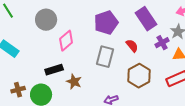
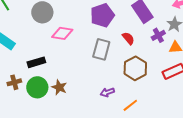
pink diamond: (66, 41) -> (62, 33), turned 50
black rectangle: (54, 70) -> (36, 62), moved
brown star: (74, 82) -> (59, 87), moved

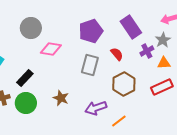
black rectangle: (36, 62) -> (25, 78), turned -30
brown star: (59, 87) -> (61, 98), moved
purple arrow: (107, 92) -> (96, 108), size x1.5

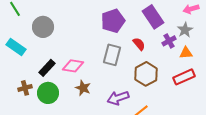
gray circle: (31, 28) -> (43, 27), moved
pink diamond: (51, 49) -> (73, 66), moved

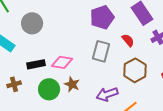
black rectangle: (47, 68) -> (36, 64), turned 36
green circle: (48, 93) -> (49, 89), moved

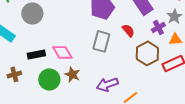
pink diamond: (62, 62) -> (62, 52), turned 50
brown hexagon: (135, 70) -> (147, 53), moved

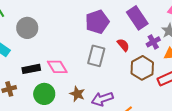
brown star: (72, 74) -> (77, 94), moved

